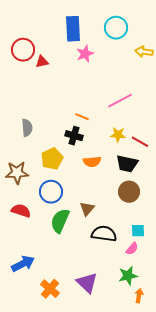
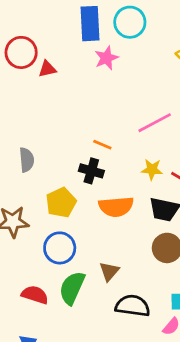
cyan circle: (116, 28) -> (130, 22), moved
orange semicircle: (92, 162) -> (116, 207), size x1.4
red semicircle: (21, 211) -> (35, 295), moved

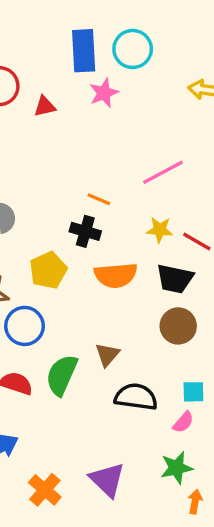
red triangle: (47, 69) -> (45, 106), moved
blue circle: (60, 248) -> (25, 326), moved

